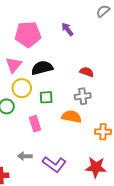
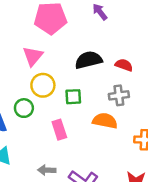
black semicircle: (42, 68) -> (88, 60), moved

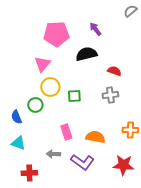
black semicircle: (88, 60) -> (86, 54), moved
orange semicircle: (105, 121) -> (95, 137), moved
pink rectangle: (59, 130) -> (66, 132), moved

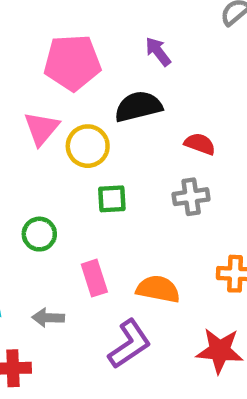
yellow circle: (50, 87) -> (88, 146), moved
green circle: (35, 105) -> (39, 234), moved
gray arrow: (53, 154) -> (48, 318), moved
purple L-shape: (82, 162) -> (129, 344), turned -70

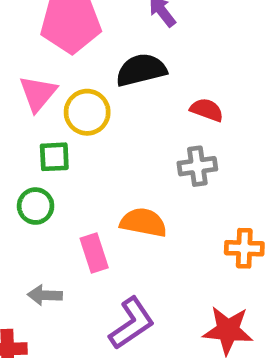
green square: (112, 199) -> (54, 157), moved
orange semicircle: (158, 289) -> (143, 222), moved

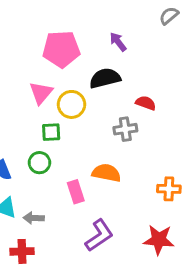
gray cross: (197, 166) -> (125, 129), moved
gray arrow: (45, 295) -> (34, 218), moved

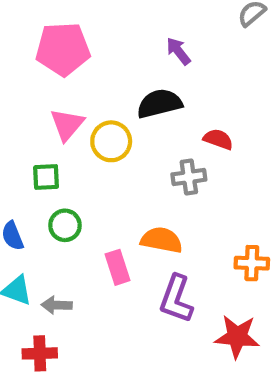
pink pentagon: (61, 49) -> (63, 49), moved
green square: (51, 132) -> (46, 177), moved
purple L-shape: (99, 235) -> (176, 299), moved, turned 144

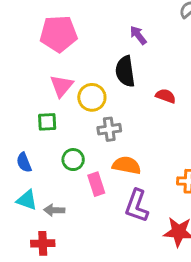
black semicircle: (159, 104) -> (125, 71), turned -84
gray cross: (189, 177) -> (109, 129), moved
green circle: (65, 225) -> (73, 160), moved

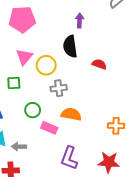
purple arrow: (138, 35) -> (80, 20), turned 40
pink rectangle: (96, 184) -> (49, 128), turned -49
purple L-shape: (137, 206) -> (69, 158), moved

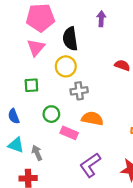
black semicircle: (70, 46) -> (70, 39), moved
pink triangle: (24, 57) -> (36, 48), moved
gray arrow: (19, 147) -> (37, 153), turned 64
purple L-shape: (69, 158) -> (90, 165), turned 35

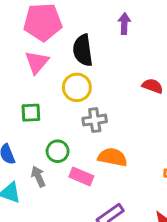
gray arrow: (37, 153) -> (38, 176), moved

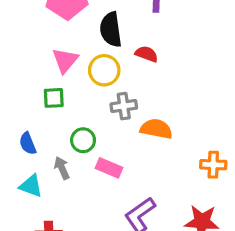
pink triangle: (37, 62) -> (65, 60), moved
red semicircle: (153, 86) -> (147, 54), moved
orange semicircle: (112, 157) -> (156, 129), moved

